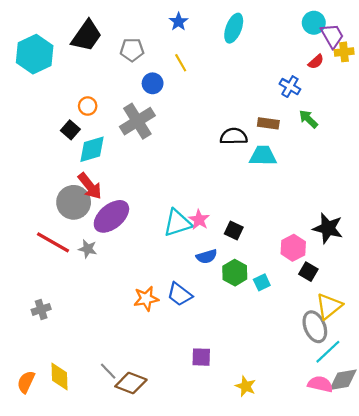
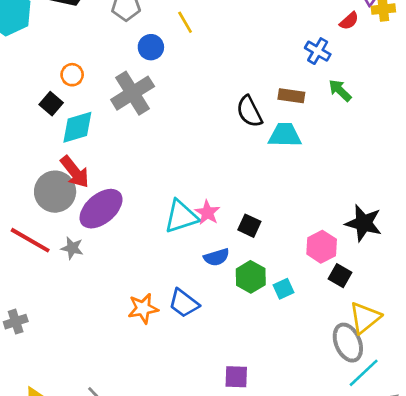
black semicircle: (234, 136) -> (249, 111), turned -116
purple square: (201, 357) -> (236, 377), moved

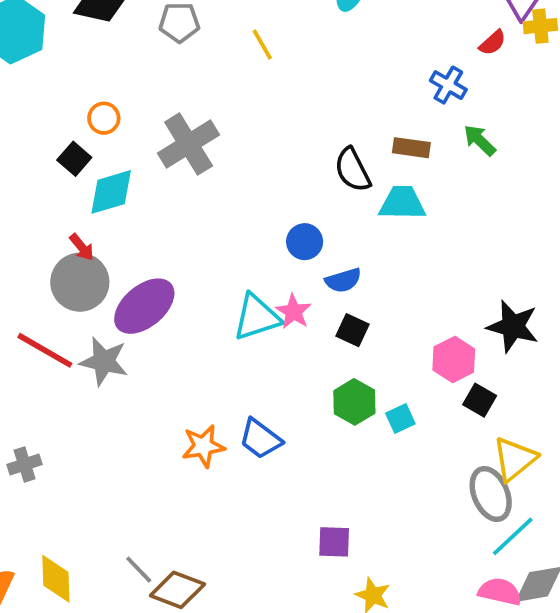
blue circle: (151, 47) -> (305, 242), moved
red arrow: (75, 172) -> (82, 247), moved, size x0.6
gray star: (72, 248) -> (104, 361), size x1.5
blue semicircle: (217, 257) -> (343, 280), moved

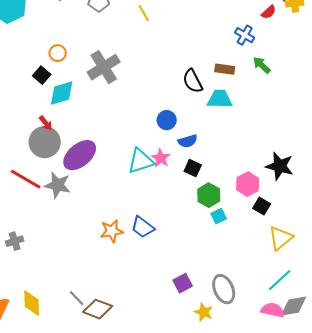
green hexagon: (354, 402) -> (209, 195), moved
gray ellipse: (491, 494) -> (224, 289), moved
purple square: (334, 542) -> (183, 283), turned -30

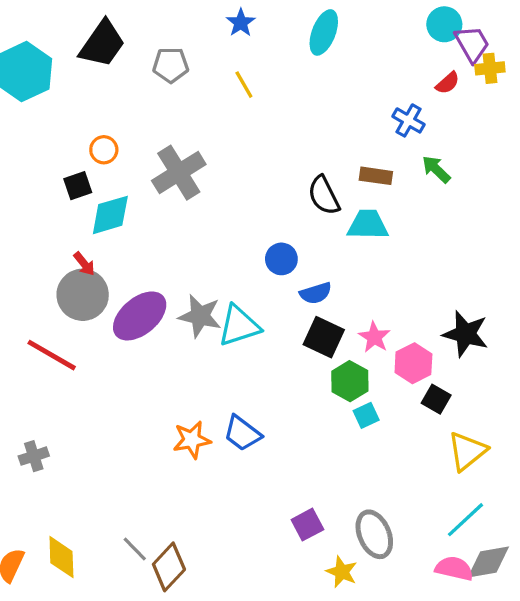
black square: (42, 75) -> (78, 186), turned 30
pink star: (161, 158) -> (374, 337), moved
black square: (193, 168) -> (324, 337), size x1.4
gray star: (58, 185) -> (200, 316), moved
brown diamond: (98, 309) -> (169, 567), turned -68

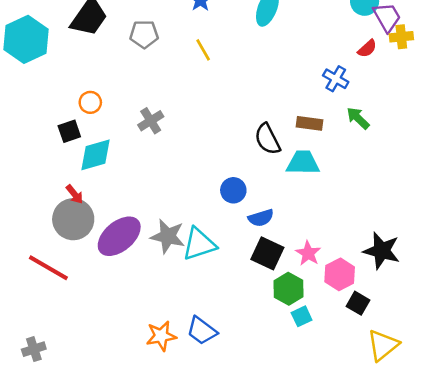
gray cross: (179, 173) -> (151, 121), size x0.6

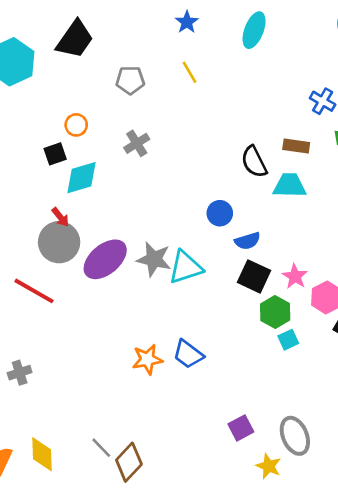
gray pentagon: (144, 34) -> (130, 80), moved

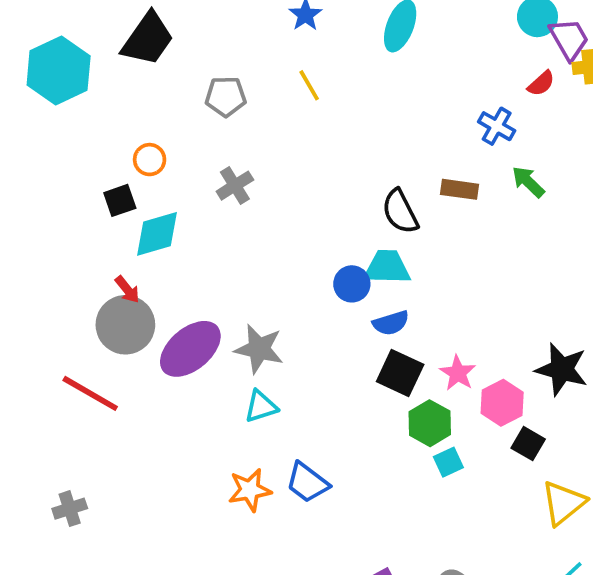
cyan trapezoid: (290, 186) -> (387, 267), moved
cyan triangle: (186, 267) -> (261, 406), moved, size x0.7

